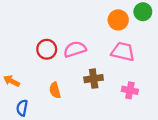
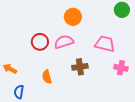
orange circle: (118, 20) -> (73, 17), moved
pink cross: (130, 90) -> (121, 68), moved

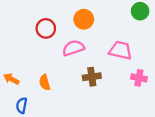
red circle: (40, 42) -> (46, 28), moved
orange semicircle: (47, 77) -> (45, 82), moved

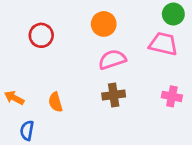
red circle: (46, 28) -> (41, 35), moved
pink semicircle: (73, 48) -> (112, 59), moved
pink trapezoid: (121, 50) -> (163, 44), moved

